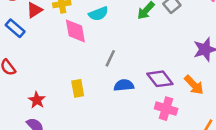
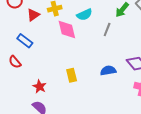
blue rectangle: (15, 28) -> (25, 41), moved
gray line: (110, 58) -> (107, 29), moved

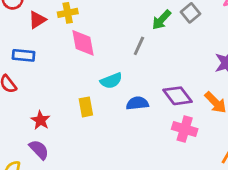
cyan semicircle: (84, 15) -> (111, 81), moved
blue rectangle: (25, 41) -> (24, 55), turned -35

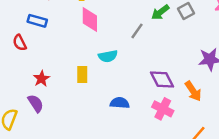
blue semicircle: (137, 103) -> (120, 103), moved

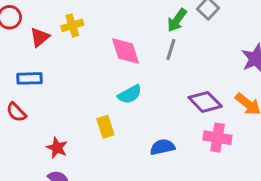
pink diamond: (90, 20) -> (125, 51), moved
gray line: (137, 31) -> (171, 50), moved

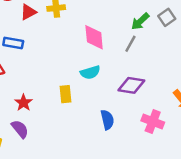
purple diamond: (205, 102) -> (131, 85), moved, turned -48
blue semicircle: (162, 147) -> (107, 120), turned 78

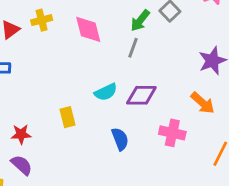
pink diamond: (94, 37) -> (88, 29), moved
cyan semicircle: (90, 72) -> (106, 92), moved
red star: (23, 103) -> (21, 134), turned -30

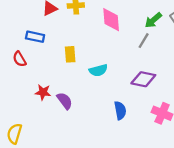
cyan semicircle: (106, 92) -> (98, 70), moved
yellow rectangle: (68, 117) -> (70, 54), moved
purple semicircle: (22, 165) -> (65, 101), moved

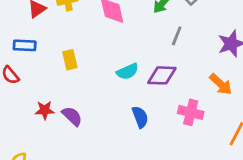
gray line: (144, 41) -> (177, 36), moved
cyan semicircle: (98, 70) -> (128, 71), moved

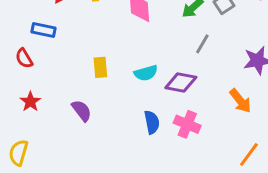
yellow rectangle: (70, 60) -> (100, 67), moved
red star: (45, 110) -> (30, 102), moved, turned 30
pink cross: (191, 112) -> (187, 124), moved

